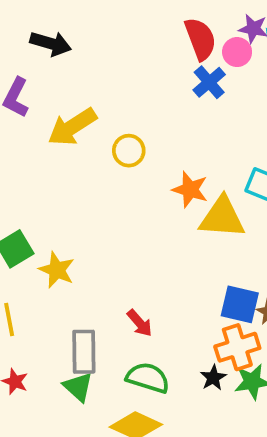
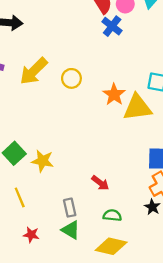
orange star: (190, 190) -> (114, 94), turned 30
gray rectangle: (84, 352) -> (70, 208), size x0.7
green semicircle: (148, 378) -> (112, 215), size x0.7

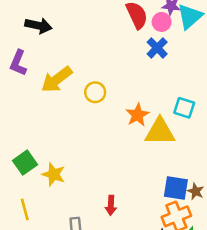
blue cross: (112, 26) -> (157, 48), moved
red arrow: (100, 183) -> (111, 205), turned 48

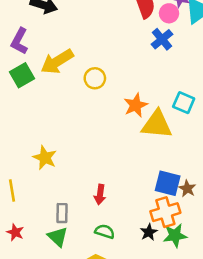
green square: (25, 163) -> (22, 75), moved

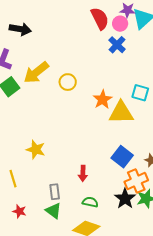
blue square: (168, 183) -> (122, 157), moved, turned 30
black star: (149, 232) -> (125, 199), size x1.5

